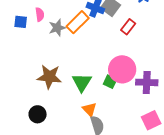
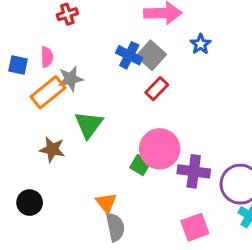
orange rectangle: (78, 22) -> (48, 92), moved
red rectangle: (128, 27) -> (157, 89), moved
brown star: (49, 77) -> (52, 149), size x0.7
green triangle: (82, 82) -> (89, 125), moved

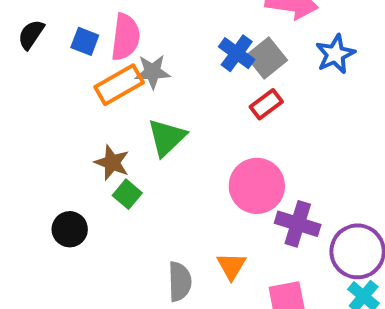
blue star: (201, 44) -> (335, 54), size x1.4
pink semicircle: (47, 57) -> (125, 37), size x1.6
green square: (140, 165) -> (127, 194), moved
orange triangle: (106, 203) -> (231, 266), moved

